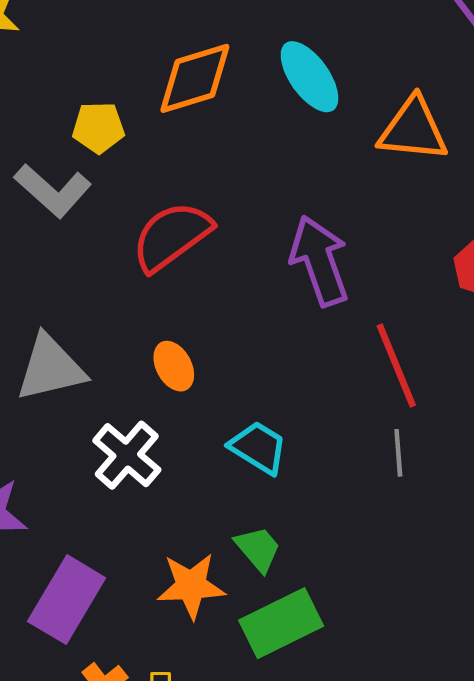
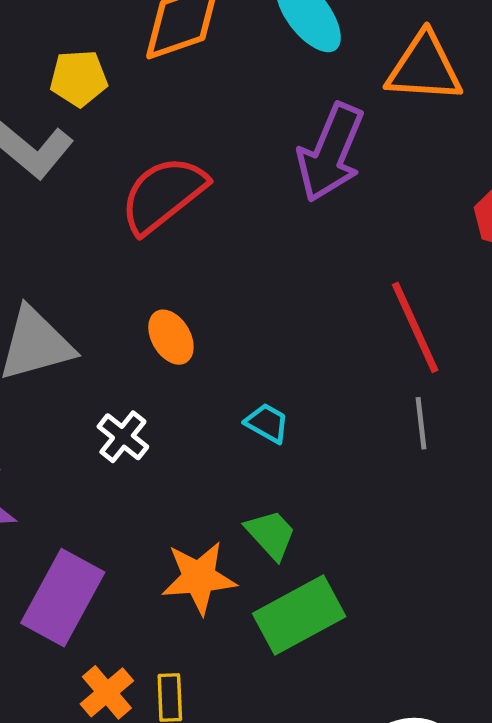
purple arrow: (319, 261) -> (331, 153), moved, turned -136
cyan trapezoid: (258, 448) -> (267, 423), size x0.7
white cross: (127, 455) -> (123, 437), size x0.7

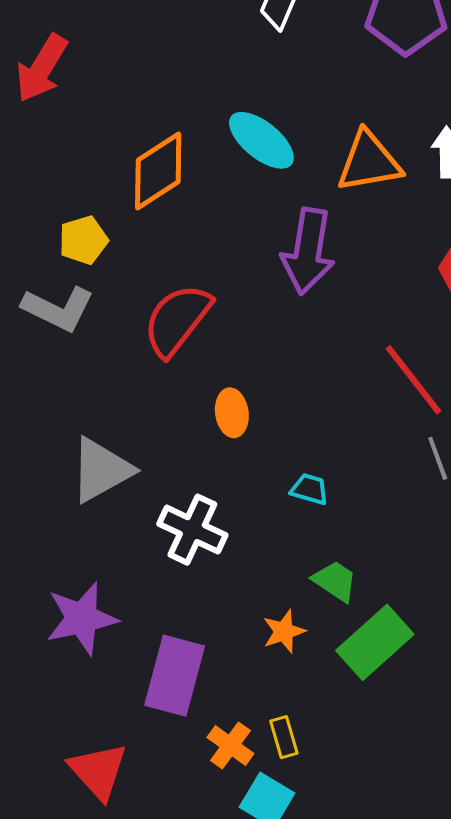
orange ellipse: (171, 337) -> (232, 413), moved, turned 36
white cross: (123, 437) -> (192, 530), size x1.5
orange star: (199, 578) -> (284, 631), size x0.7

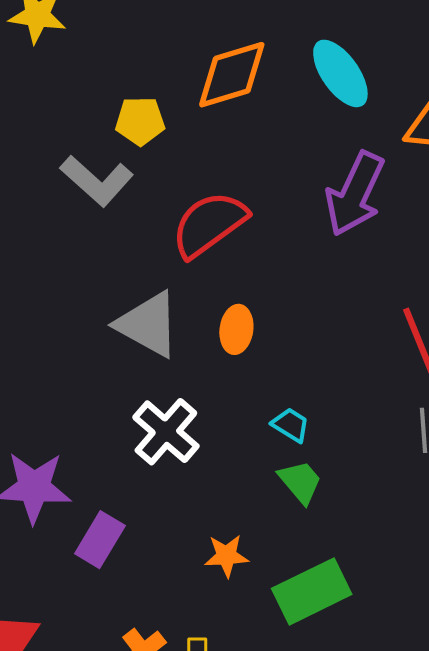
gray triangle: (101, 470) -> (148, 324), moved, turned 42
green trapezoid: (335, 581) -> (300, 482), moved
purple rectangle: (175, 676) -> (100, 540), moved, size x0.7

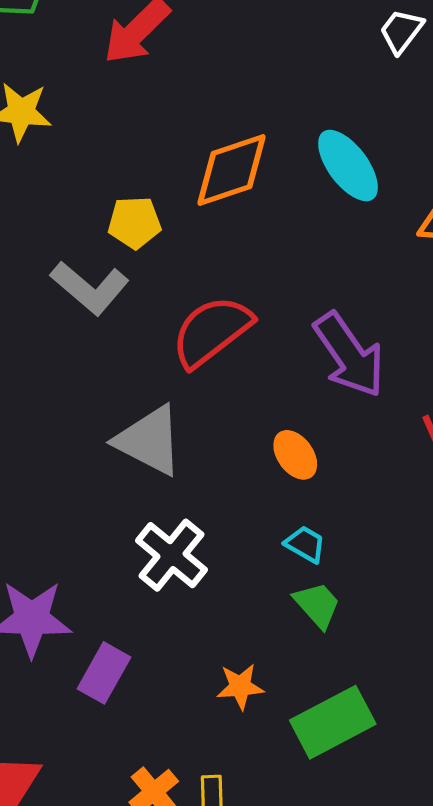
purple arrow: (355, 194) -> (349, 355), moved, turned -58
orange ellipse: (236, 329) -> (295, 455), moved, turned -42

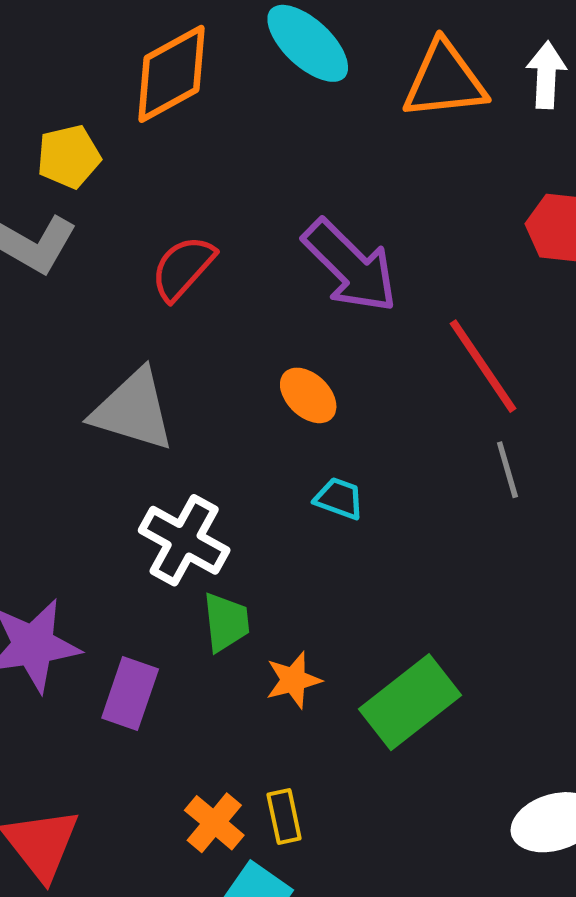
red semicircle: (212, 331) -> (183, 268), size x0.7
green trapezoid: (317, 605) -> (226, 622), moved, turned 46

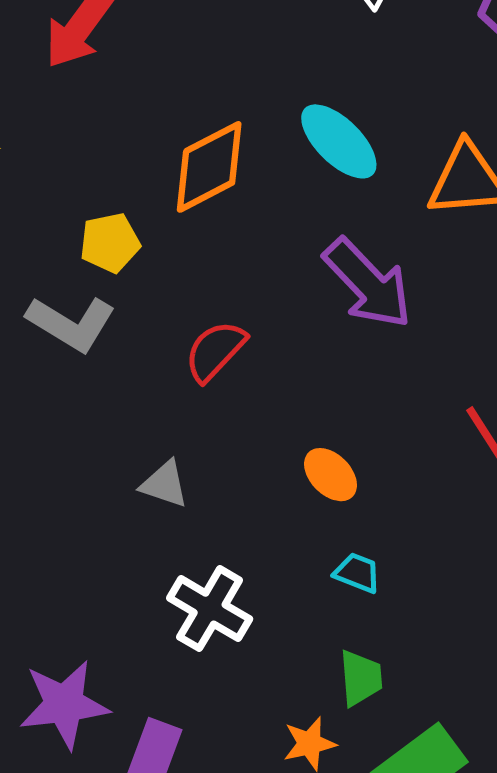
purple arrow: (350, 266) -> (368, 283), moved
gray triangle: (133, 410) -> (164, 484), size x0.6
green trapezoid: (226, 622) -> (361, 678), moved

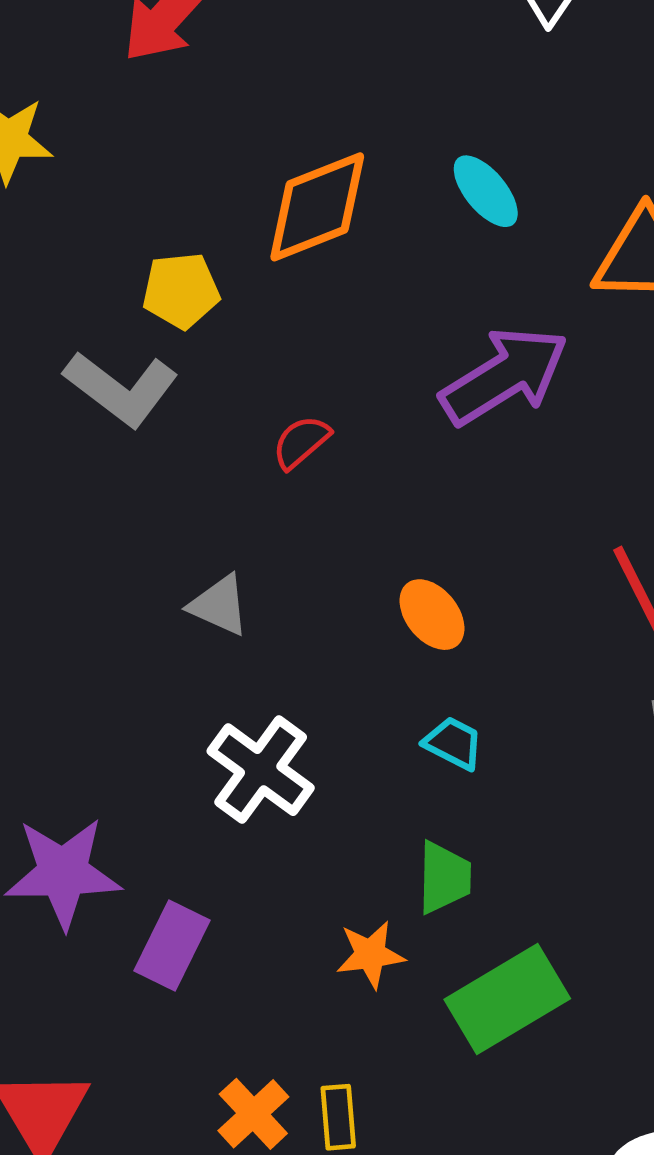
cyan ellipse: (339, 141) -> (486, 191), size x0.7
purple arrow: (368, 283) -> (504, 376), turned -84
red semicircle: (215, 351) -> (301, 442), size x0.7

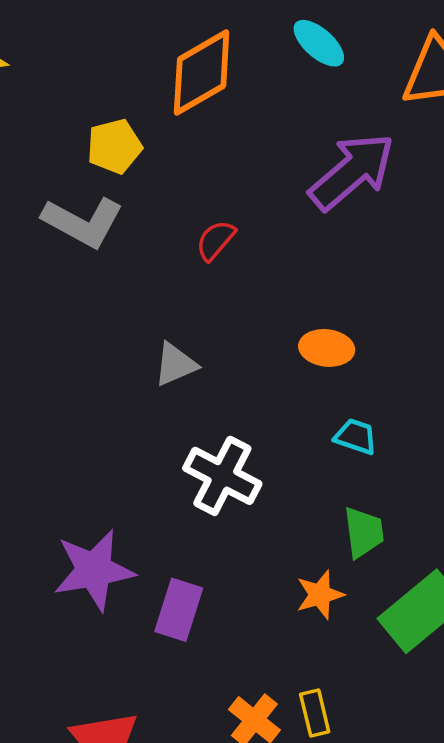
gray triangle: (219, 605) -> (175, 364), turned -39
orange ellipse: (432, 615) -> (327, 348), turned -36

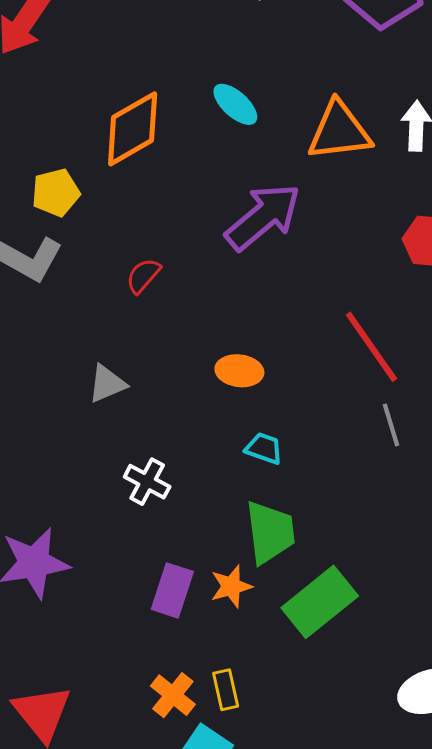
white cross: (222, 476) -> (147, 482), size x0.7
green trapezoid: (364, 532) -> (270, 532), size x1.4
purple rectangle: (179, 610) -> (172, 590), moved

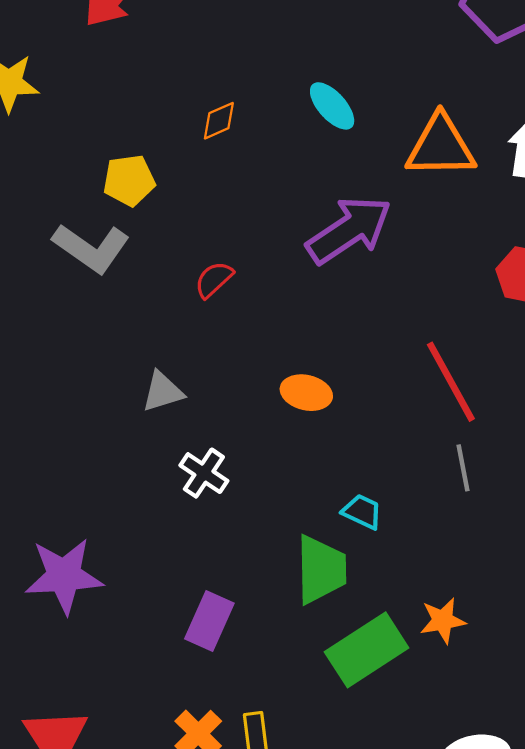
orange diamond: (133, 129) -> (219, 121), size x0.5
cyan trapezoid: (264, 448) -> (362, 512), moved
white cross: (147, 482) -> (204, 473), moved
orange star: (231, 586) -> (443, 621), moved

